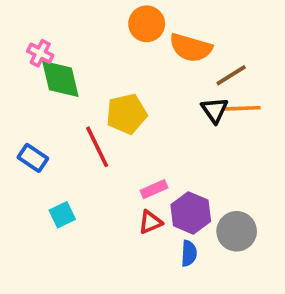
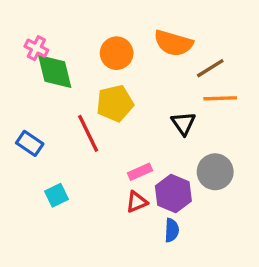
orange circle: (147, 24) -> (117, 53), moved
black triangle: (215, 110) -> (183, 123), moved
gray circle: (237, 231) -> (215, 172), moved

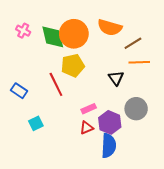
orange circle: (117, 53) -> (74, 34), size x1.4
green diamond: (55, 72) -> (53, 37), moved
blue semicircle: (172, 230) -> (109, 146), size x1.6

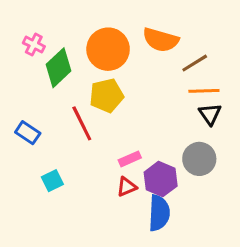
green diamond: (53, 37) -> (59, 68), moved, turned 60
black triangle: (116, 78) -> (210, 114), moved

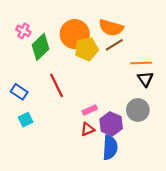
brown line: (195, 63) -> (114, 45), moved
yellow pentagon: (107, 96) -> (86, 49), moved
cyan square: (52, 181) -> (26, 120), moved

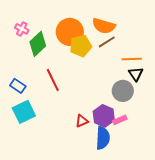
pink rectangle: (90, 110) -> (120, 120), moved
gray circle: (138, 110) -> (123, 91), moved
cyan square: (26, 120) -> (24, 112), size x1.6

